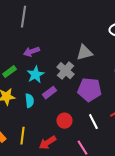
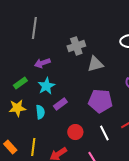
gray cross: (65, 71) -> (76, 46), moved, turned 30

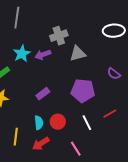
purple arrow: (42, 63) -> (43, 55), moved
cyan star: (46, 86) -> (22, 54), moved
cyan semicircle: (40, 112) -> (39, 123), moved

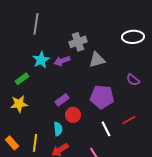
red circle: (58, 122) -> (73, 115), moved

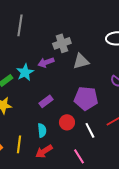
cyan star: (41, 60) -> (25, 72), moved
red circle: (73, 115) -> (67, 122), moved

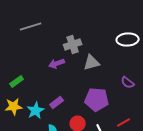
gray line: (20, 25) -> (31, 26), turned 65
cyan star: (25, 72) -> (36, 110), moved

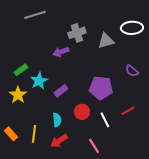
gray triangle: (92, 62) -> (106, 41), moved
yellow star: (14, 106) -> (18, 95), turned -30
cyan star: (36, 110) -> (39, 81), moved

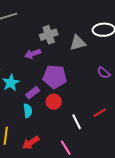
purple pentagon: (101, 88) -> (55, 77), moved
red circle: (82, 112) -> (54, 102), moved
cyan semicircle: (57, 120) -> (28, 111), moved

